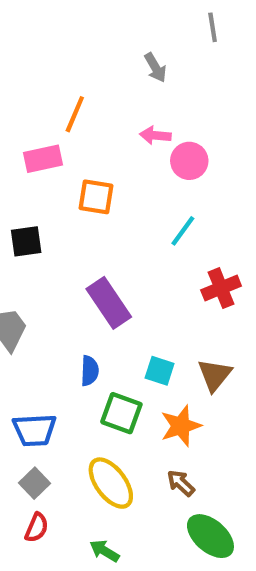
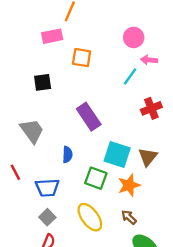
pink arrow: (155, 135) -> (149, 60), moved
blue semicircle: (90, 371) -> (67, 155), moved
cyan square: (160, 371) -> (117, 155), size x1.6

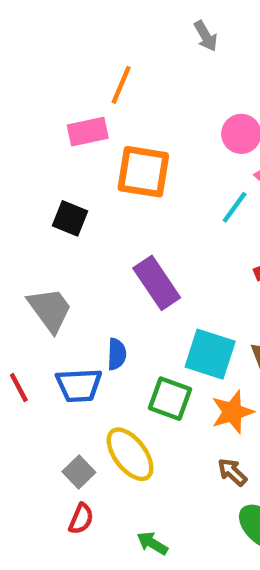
orange square: (82, 58) -> (143, 172), size x1.4
black square: (43, 82) -> (70, 218), turned 30
blue trapezoid: (47, 188) -> (79, 385), moved
yellow ellipse: (90, 217) -> (130, 454), moved

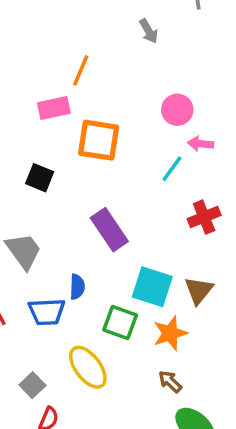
gray square: (79, 472) -> (32, 385), moved

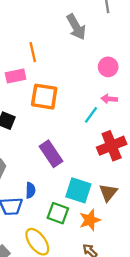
gray arrow: (149, 31) -> (76, 27), size x1.6
orange line: (81, 70) -> (33, 52), turned -36
pink circle: (177, 110) -> (108, 67), moved
red cross: (204, 217) -> (112, 146), size x1.4

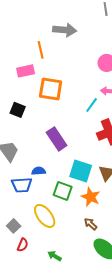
gray arrow: (76, 27) -> (65, 30), moved, turned -55
blue semicircle: (30, 190) -> (39, 171), turned -96
orange star: (90, 220) -> (91, 197), turned -30

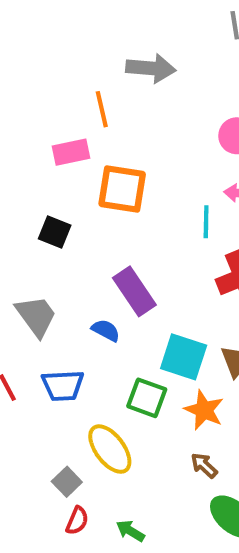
cyan line: (92, 105) -> (206, 222), turned -35
blue semicircle: (39, 171) -> (106, 330), moved, turned 32
gray square: (14, 226) -> (67, 482), moved
red semicircle: (23, 245) -> (77, 521), moved

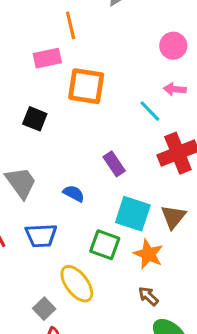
cyan line: (206, 222) -> (150, 111), turned -45
purple rectangle: (134, 291) -> (114, 164), moved, size x0.7

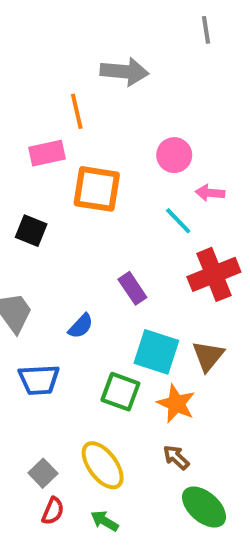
pink circle: (173, 46) -> (174, 155), moved
blue semicircle: (74, 193) -> (81, 326), turned 105
yellow ellipse: (77, 284) -> (103, 465), moved

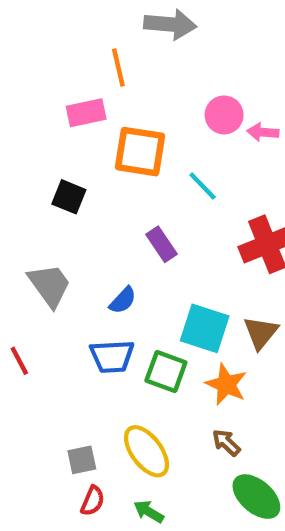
pink arrow: (210, 193) -> (263, 132), moved
cyan line: (178, 221) -> (203, 186), moved
purple rectangle: (132, 288) -> (162, 244), moved
blue trapezoid: (39, 380) -> (112, 356), moved
gray square: (43, 473) -> (82, 460), turned 32

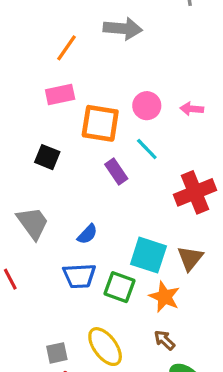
orange line: (118, 68) -> (66, 48), moved, turned 48
pink circle: (224, 115) -> (147, 106), moved
purple rectangle: (162, 244) -> (116, 172), moved

